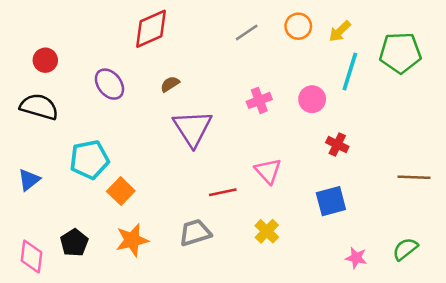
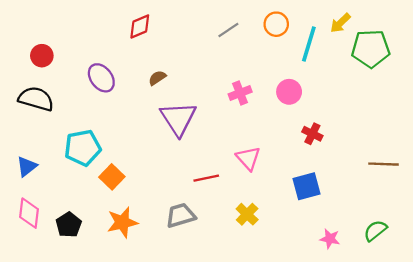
red diamond: (151, 29) -> (140, 27), size x0.7
yellow arrow: (340, 31) -> (340, 23), moved
cyan line: (350, 72) -> (309, 44), moved
pink diamond: (31, 257) -> (29, 213), moved

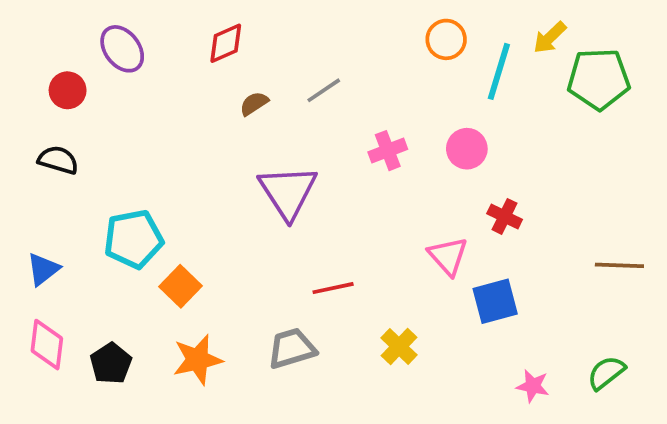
gray line: (228, 30) -> (324, 90), moved
purple ellipse: (101, 78) -> (122, 49), moved
brown semicircle: (157, 78) -> (254, 103), moved
black semicircle: (36, 99) -> (58, 160), size x0.7
pink triangle: (248, 158) -> (448, 256), moved

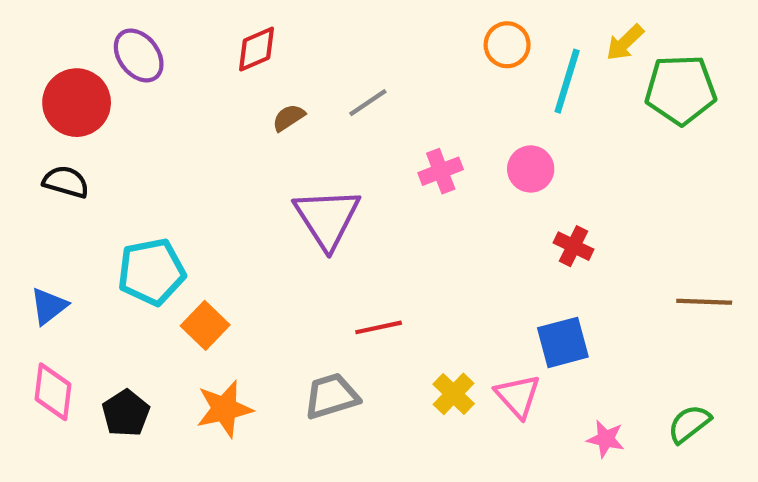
red circle: (68, 90) -> (77, 103), size x1.6
pink triangle: (448, 256) -> (518, 396), moved

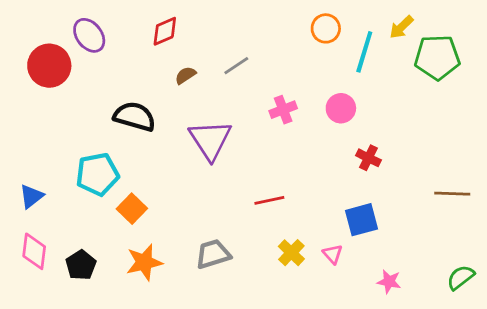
black semicircle: (66, 182) -> (135, 117), moved, size x1.4
red line: (379, 327) -> (269, 200), moved
pink triangle: (518, 396) -> (333, 254), size x0.7
green semicircle: (689, 424) -> (461, 277), moved

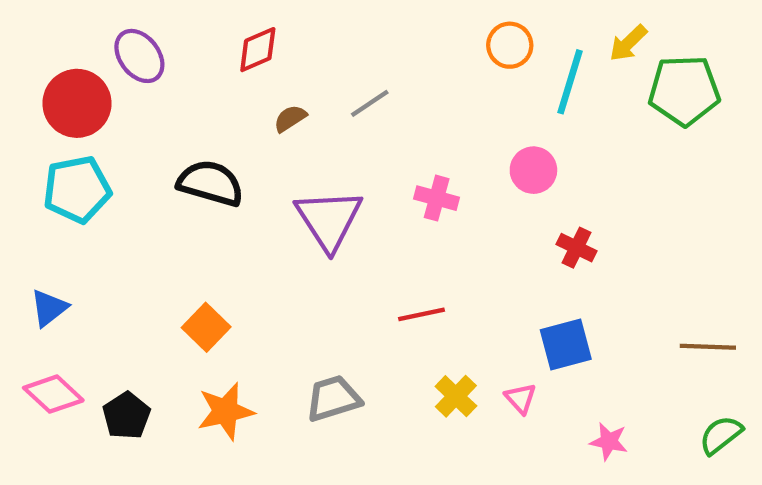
pink cross: (283, 110) -> (437, 198), moved, turned 36
cyan pentagon: (97, 174) -> (77, 189), moved
brown line: (452, 194) -> (708, 347), moved
pink diamond: (34, 251) -> (53, 394), turned -54

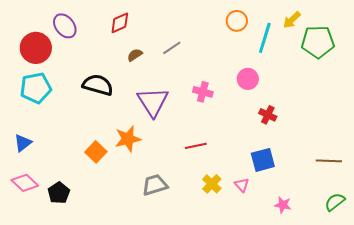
orange star: (226, 411) -> (128, 139), moved

